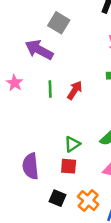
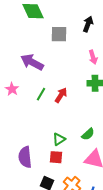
gray square: (59, 23) -> (59, 34), moved, turned -30
green line: (50, 89) -> (41, 94), turned 32

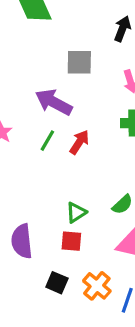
gray square: (59, 34) -> (79, 62), moved
purple arrow: (32, 62) -> (54, 102), moved

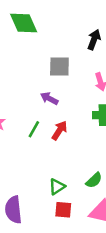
purple arrow: (54, 102) -> (49, 98), moved, size x0.6
red square: (71, 241) -> (63, 210), moved

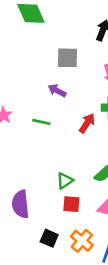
green line: (34, 129) -> (41, 122), turned 72
red arrow: (59, 130) -> (87, 123), moved

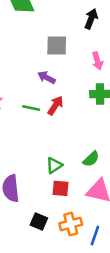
red arrow: (87, 123) -> (55, 105), moved
orange cross: (82, 241) -> (71, 224), turned 35

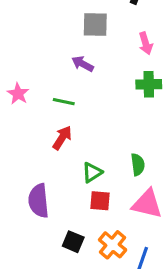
red arrow: (55, 105) -> (62, 138), moved
green semicircle: (91, 159) -> (138, 165), turned -54
orange cross: (71, 224) -> (113, 245), turned -35

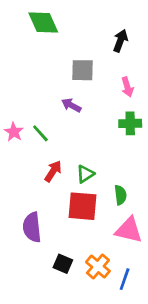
green line: (64, 102) -> (40, 133), moved, turned 36
green triangle: (92, 172) -> (85, 174), moved
red square: (100, 201) -> (82, 206), moved, size x1.6

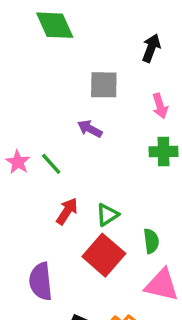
red square: (82, 206) -> (104, 255), turned 36

